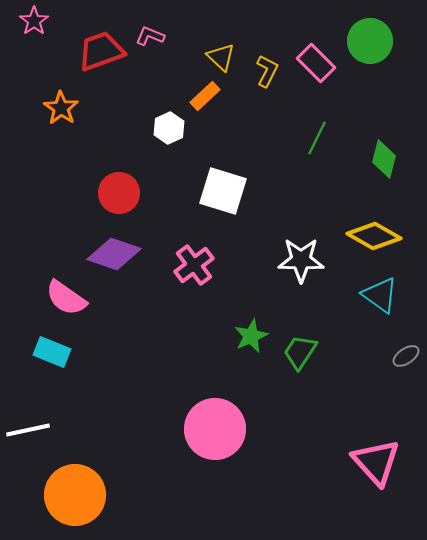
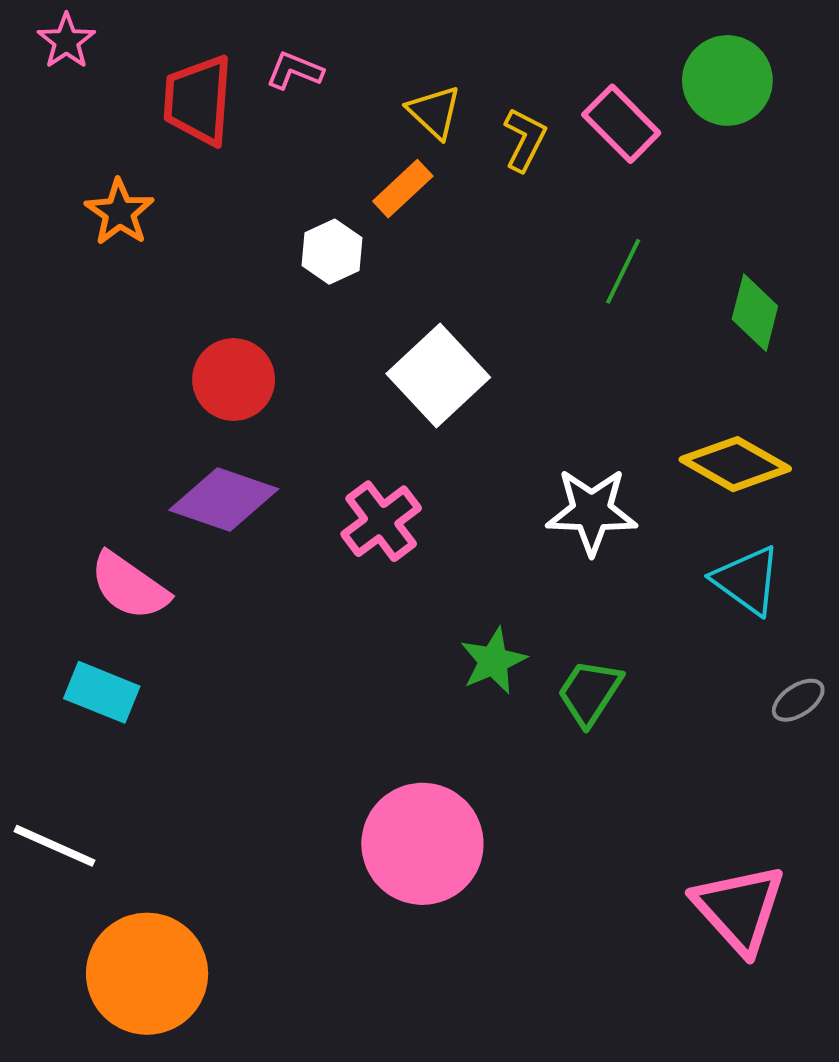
red trapezoid: (101, 51) -> (198, 100), turned -66
white square: (223, 191) -> (438, 376), turned 30
white line: (28, 430) -> (55, 846), turned 36

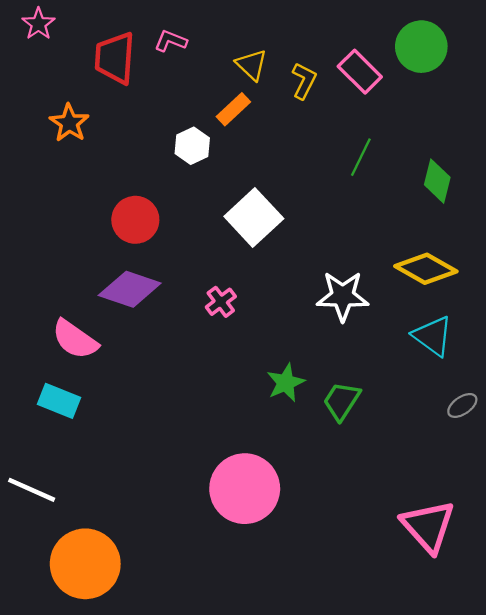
pink cross: (381, 521) -> (221, 302), size x0.7

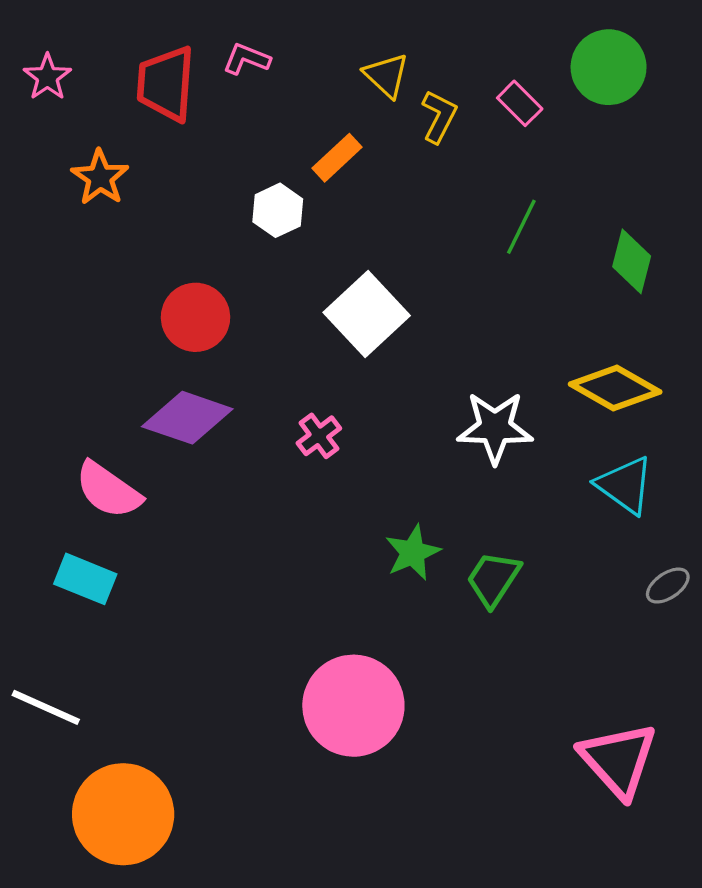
pink star: (38, 24) -> (47, 77), moved
yellow triangle: (252, 65) -> (386, 75), moved
pink rectangle: (360, 72) -> (520, 103), size x0.7

